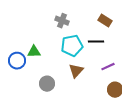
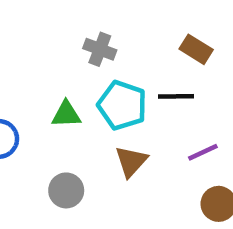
cyan pentagon: (72, 46) -> (122, 105), turned 30
green triangle: (34, 52) -> (66, 114), moved

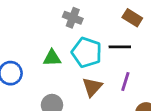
purple line: (203, 152) -> (125, 81), moved, turned -48

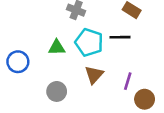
purple line: (125, 81) -> (128, 81), moved

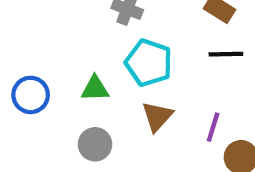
black line: (120, 37) -> (226, 54), moved
green triangle: (57, 48) -> (95, 88), moved

